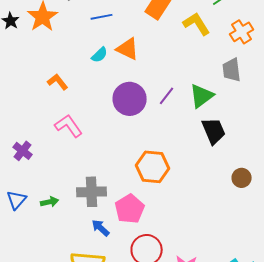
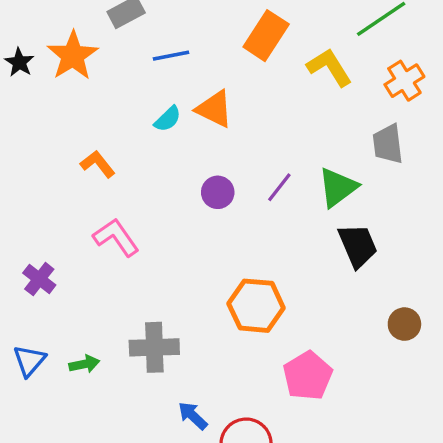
purple circle: (130, 99) -> (218, 192), size x0.6
pink pentagon: (130, 209) -> (308, 376), moved
blue arrow: (101, 228) -> (193, 416), moved

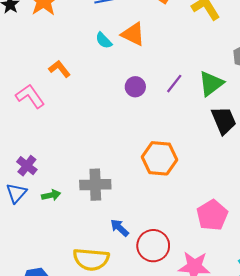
cyan semicircle: (168, 119) -> (104, 40), turned 90
pink L-shape: (116, 237) -> (30, 96), moved
purple cross: (39, 279) -> (27, 166), moved
pink pentagon: (308, 376) -> (212, 215), moved

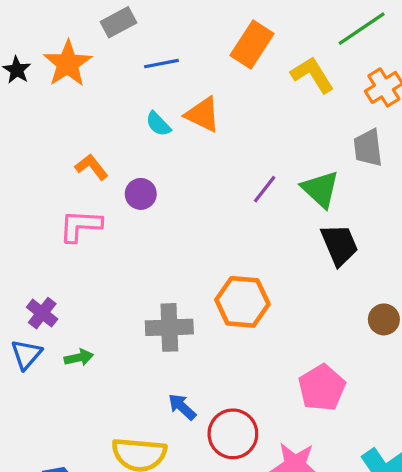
green triangle: (211, 84) -> (320, 189), turned -40
purple circle: (135, 87) -> (141, 194), moved
pink L-shape: (30, 96) -> (80, 226), moved, turned -52
gray cross: (95, 185) -> (169, 327), moved

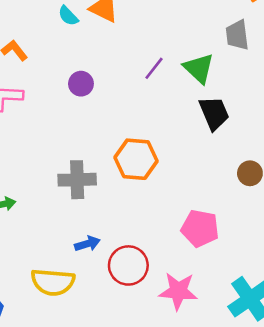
purple circle: (141, 194) -> (81, 84), moved
pink pentagon: (322, 388) -> (200, 228), turned -30
blue arrow: (182, 407) -> (87, 244), turned 120

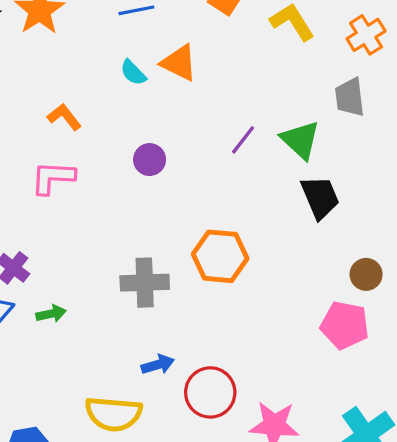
pink pentagon: (200, 228) -> (345, 325), moved

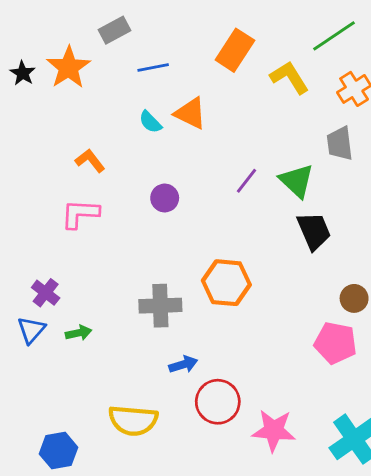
blue arrow: (158, 365) -> (183, 364), moved

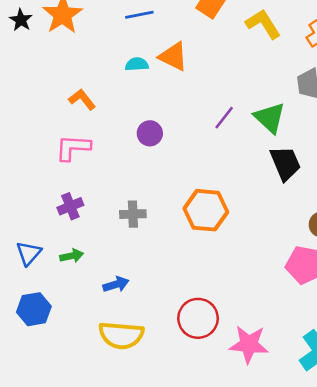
cyan semicircle: (150, 122) -> (137, 64), turned 130
purple cross: (46, 293) -> (70, 206), moved, turned 30
gray cross: (160, 306) -> (133, 214), moved, size x0.7
blue arrow: (183, 364) -> (116, 284), moved
blue hexagon: (59, 451) -> (34, 309), moved

